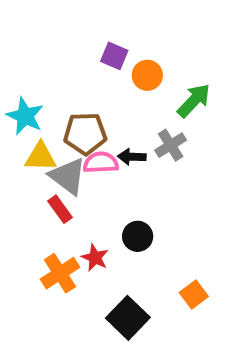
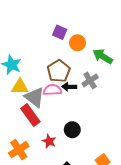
green arrow: (194, 101) -> (103, 56), turned -102
brown pentagon: (85, 133) -> (59, 71), moved, turned -30
red rectangle: (60, 209) -> (30, 115), size x1.5
orange cross: (60, 273) -> (19, 150), moved

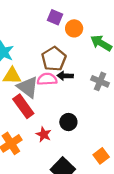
gray cross: (90, 80) -> (100, 81), moved, turned -35

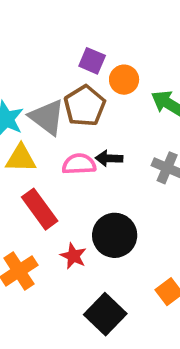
brown pentagon: (54, 59) -> (85, 106), moved
gray triangle: (28, 87) -> (47, 117), moved
black circle: (68, 122) -> (115, 235), size x1.5

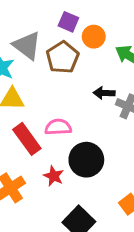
gray triangle: (47, 117) -> (27, 46), moved
black arrow: (109, 158) -> (104, 93), moved
pink semicircle: (79, 164) -> (58, 127), moved

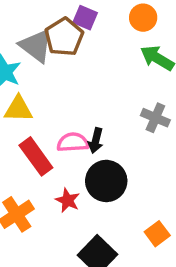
orange circle: (94, 37) -> (143, 18), moved
brown pentagon: (63, 57) -> (64, 37), moved
black arrow: (104, 93) -> (96, 141), moved, turned -78

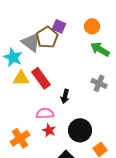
pink semicircle: (73, 142) -> (45, 113), moved
red rectangle: (36, 156) -> (41, 78), moved
black circle: (106, 181) -> (80, 130), moved

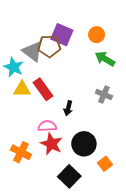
purple square: (59, 26) -> (62, 35), size x1.5
brown pentagon: (47, 37) -> (49, 46), turned 30
red star: (49, 130) -> (51, 144), size x1.5
orange cross: (20, 138) -> (21, 152), turned -30

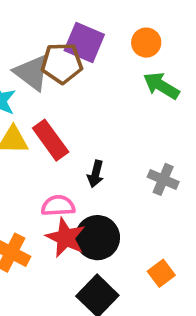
gray cross: (104, 94) -> (163, 179), moved
black circle: (84, 144) -> (97, 238), moved

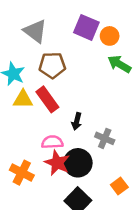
purple square: (84, 43) -> (86, 27), moved
brown pentagon: (62, 63) -> (52, 65), moved
gray triangle: (32, 73) -> (35, 31), moved
gray cross: (163, 179) -> (105, 138), moved

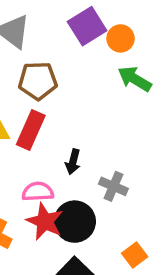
purple square: (86, 27) -> (87, 26), turned 35
red rectangle: (47, 99) -> (31, 130), turned 60

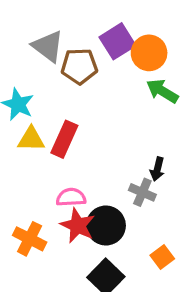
orange circle: (121, 38) -> (149, 53), size x1.4
brown pentagon: (38, 81) -> (79, 66), moved
black arrow: (73, 162) -> (157, 169), moved

